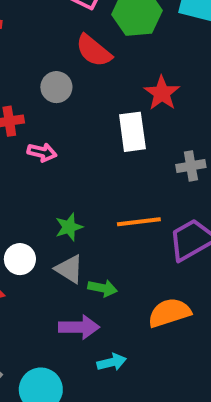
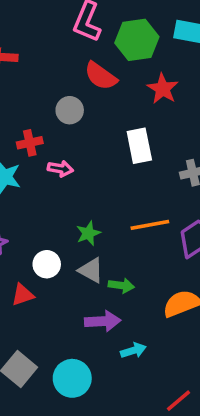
red star: (162, 93) -> (163, 89), moved

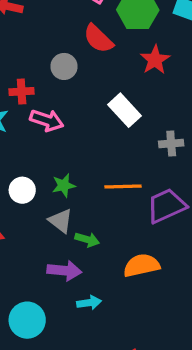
white rectangle: (139, 146) -> (125, 110), turned -40
pink arrow: (60, 169) -> (47, 120), size x1.4
white circle: (47, 264) -> (22, 190), moved

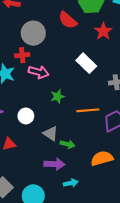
gray circle: (64, 66) -> (33, 33), moved, size x1.5
green star: (64, 185) -> (58, 97), moved

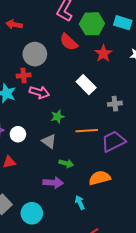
white circle: (26, 116) -> (18, 134), moved
gray triangle: (51, 134) -> (49, 141), moved
cyan arrow: (71, 183) -> (80, 203), moved, turned -104

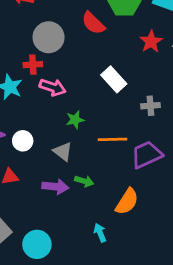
red star: (103, 54) -> (151, 42), moved
orange semicircle: (100, 178) -> (127, 202), turned 135
purple arrow: (53, 183) -> (55, 187), moved

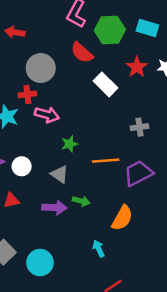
white rectangle: (114, 79) -> (106, 84), moved

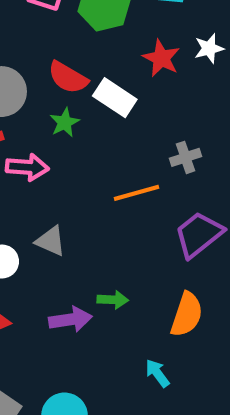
red semicircle: (82, 53) -> (68, 77), moved
green star: (70, 144) -> (65, 123), moved
orange line: (106, 161) -> (136, 193), moved
gray triangle: (60, 174) -> (51, 241), moved

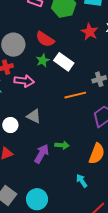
white rectangle: (115, 98) -> (64, 62), moved
purple arrow: (70, 319) -> (42, 154), turned -54

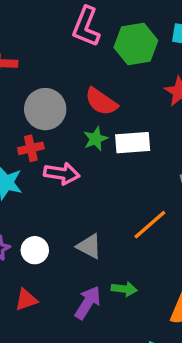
white rectangle: (64, 62) -> (133, 143), turned -42
orange line: (75, 95) -> (150, 225), moved, turned -30
gray triangle: (34, 116) -> (89, 246), moved

